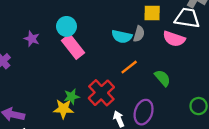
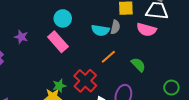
cyan circle: (66, 26) -> (63, 18), moved

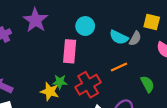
cyan circle: (63, 18) -> (85, 26), moved
purple star: (21, 37) -> (35, 20), size x1.6
pink rectangle: (58, 42) -> (70, 51), moved, turned 30

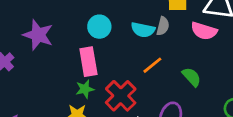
green star: (60, 82) -> (85, 89), moved

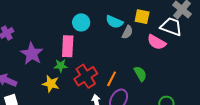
cyan semicircle: (143, 30) -> (114, 22), moved
purple star: (38, 35) -> (32, 54), moved
orange line: (152, 65) -> (112, 79), moved, turned -35

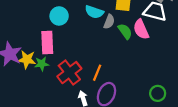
pink semicircle: (157, 42) -> (141, 29), turned 42
green semicircle: (140, 74) -> (125, 31), moved
yellow star: (51, 84) -> (27, 59), moved

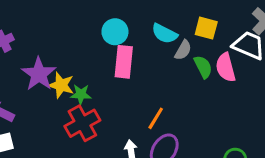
pink rectangle: (47, 43) -> (124, 62), moved
red cross: (69, 73) -> (82, 123), moved

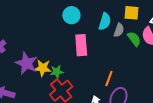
cyan circle: (115, 32) -> (71, 15), moved
cyan semicircle: (165, 34) -> (105, 21), turned -90

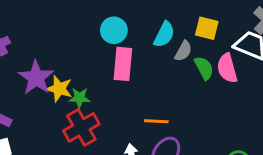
cyan circle: (71, 15) -> (114, 30), moved
orange line: (109, 78) -> (156, 121), turned 63

